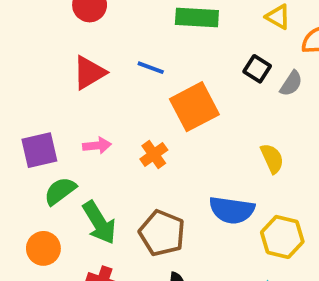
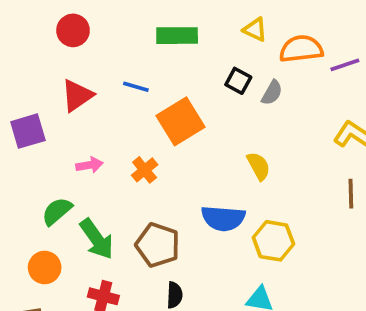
purple square: (39, 150) -> (28, 131), moved

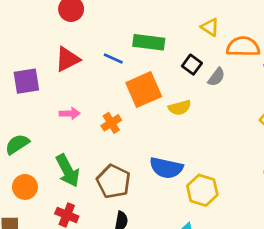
green rectangle: (177, 36) -> (149, 42), moved
yellow semicircle: (259, 166) -> (180, 108), moved, turned 95
green semicircle: (57, 211) -> (17, 144), moved

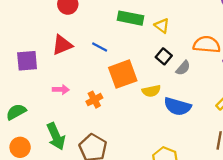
yellow triangle: (210, 27) -> (162, 26), moved
green rectangle: (149, 42) -> (131, 18), moved
blue semicircle: (166, 168) -> (177, 106), moved

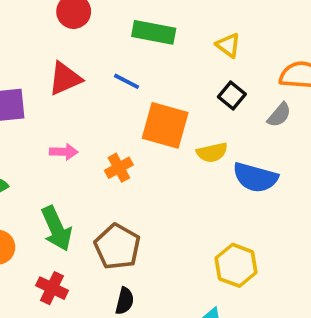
green rectangle: (131, 18) -> (154, 32), moved
gray semicircle: (183, 68) -> (279, 115), moved
orange square: (123, 74) -> (165, 125), turned 36

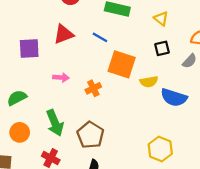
black square: (232, 96) -> (162, 48), turned 35

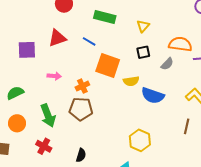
yellow triangle: (161, 19) -> (143, 26), turned 32
brown pentagon: (90, 135) -> (81, 109), moved, turned -30

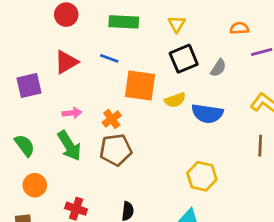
orange semicircle: (180, 44) -> (239, 28), moved, size x0.6
black square: (143, 52) -> (184, 59), size x1.5
green semicircle: (15, 93) -> (25, 145), turned 90
green arrow: (48, 116) -> (69, 146), moved

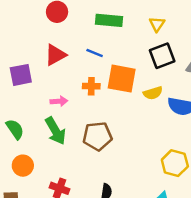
orange cross: (112, 119) -> (91, 86), moved, turned 35

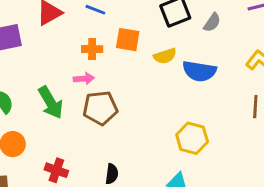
orange square: (122, 79) -> (128, 40), size x0.7
pink arrow: (59, 101) -> (84, 79), moved

